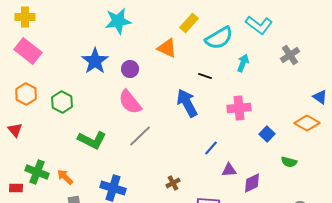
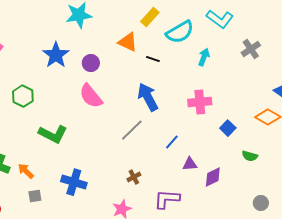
black line: (205, 76) -> (153, 59), moved
gray line: (140, 136) -> (132, 130), moved

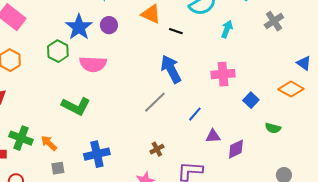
purple circle: (91, 63) -> (109, 25), moved
green hexagon: (23, 96) -> (58, 51), moved
pink semicircle: (91, 96) -> (93, 64), moved, turned -48
blue cross: (74, 182) -> (97, 154), turned -30

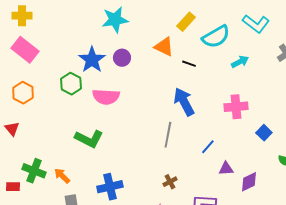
cyan arrow: (227, 29) -> (240, 62), turned 42
gray line: (155, 102) -> (168, 135), turned -35

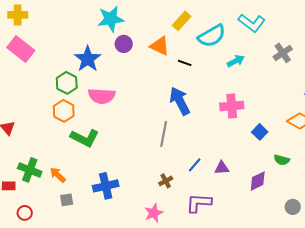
purple circle: (122, 58) -> (124, 44), moved
orange hexagon: (23, 93) -> (64, 111), moved
blue line: (208, 147) -> (195, 165), moved
purple diamond: (249, 182) -> (258, 181), moved

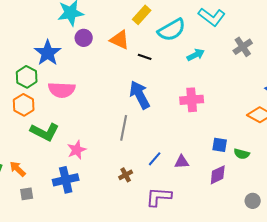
blue square: (260, 132) -> (220, 145), moved, turned -35
pink star: (154, 213) -> (77, 150), moved

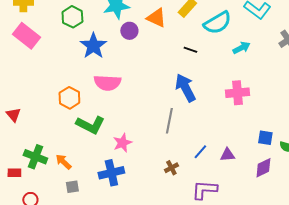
orange triangle: (120, 40) -> (156, 18), moved
green hexagon: (27, 77) -> (72, 17), moved

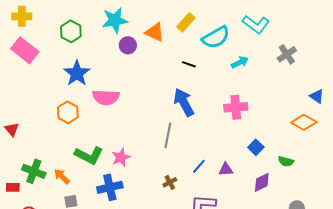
blue star: (93, 46) -> (77, 73), moved
green L-shape: (90, 125) -> (89, 155), moved
blue square: (265, 138) -> (256, 147), moved, turned 35

